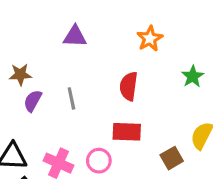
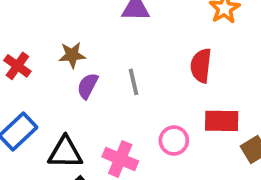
red rectangle: (127, 132) -> (222, 121), moved
pink circle: (99, 161) -> (174, 141), moved

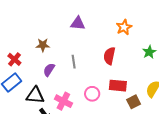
red cross: (17, 66) -> (14, 59), moved
purple semicircle: (88, 86) -> (49, 70), moved

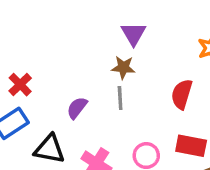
purple triangle: (78, 23) -> (133, 34), turned 49
brown star: (43, 45) -> (123, 67), moved

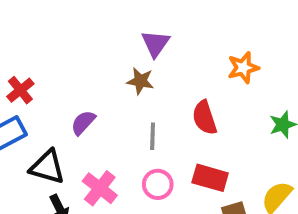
red semicircle: (182, 94) -> (205, 118), turned -40
gray line: (120, 98) -> (153, 136), moved

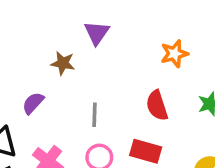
brown star: (140, 81) -> (63, 63), moved
red semicircle: (205, 118) -> (157, 106), moved

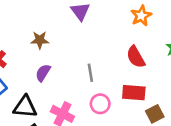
brown star: (63, 63) -> (40, 40), moved

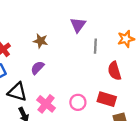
gray line: (90, 73) -> (95, 46), moved

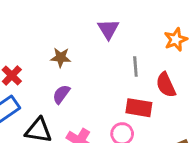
gray line: (95, 46) -> (135, 67), moved
red rectangle: (107, 99) -> (139, 108), moved

